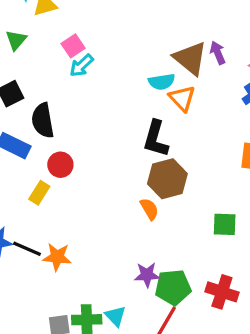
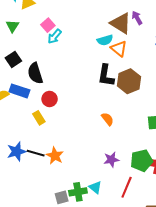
brown hexagon: (167, 179) -> (129, 81), moved
yellow rectangle: (39, 193) -> (39, 118), turned -56
orange star: (57, 257) -> (55, 156), turned 30
green pentagon: (173, 287) -> (142, 160), moved

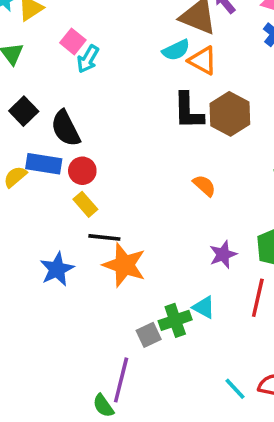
red circle: (50, 99) -> (82, 171), moved
black line: (36, 153) -> (104, 237), moved
orange star: (55, 156) -> (124, 265), size x1.4

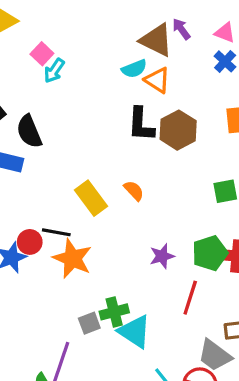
red circle: (82, 171) -> (30, 242), moved
orange semicircle: (204, 186) -> (134, 191), moved
yellow rectangle: (85, 204) -> (91, 198), moved, size x1.5
cyan triangle: (204, 307) -> (135, 332), moved, size x1.6

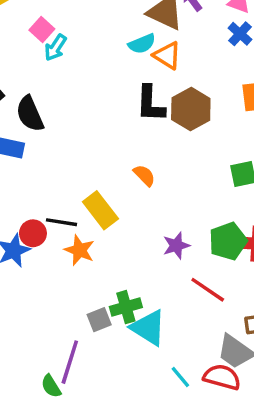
yellow rectangle: (91, 198) -> (100, 210), moved
orange star: (72, 259) -> (79, 250), size x0.7
red line: (190, 298) -> (208, 290), turned -72

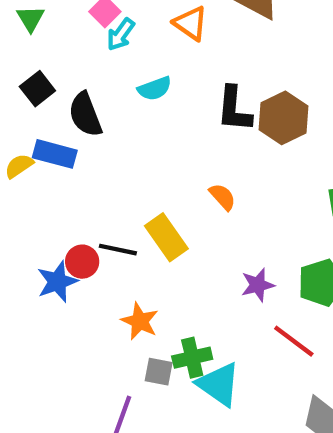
cyan semicircle: (142, 44) -> (155, 89), moved
orange triangle: (167, 55) -> (191, 23), moved
orange star: (79, 250) -> (140, 321), moved
gray square: (99, 320) -> (159, 372), turned 30

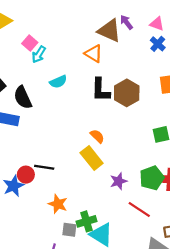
orange triangle: (191, 23) -> (94, 54), moved
yellow rectangle: (166, 237) -> (92, 158), moved

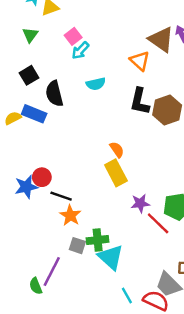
orange semicircle: (97, 136) -> (117, 150), moved
black line: (44, 167) -> (61, 196), moved
red line: (139, 209) -> (158, 223), moved

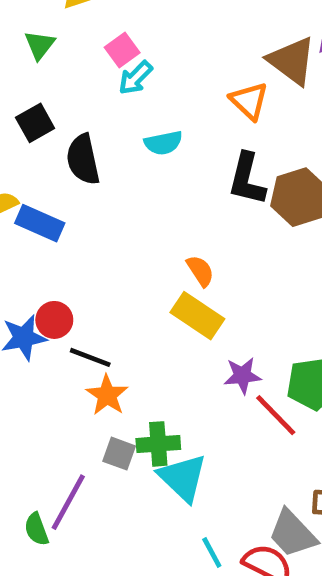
blue rectangle: (34, 114) -> (40, 223), moved
yellow rectangle: (116, 173) -> (197, 316), turned -30

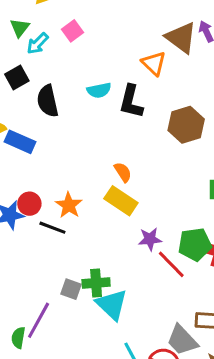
cyan arrow: (135, 78) -> (38, 44), moved
black L-shape: (247, 179) -> (131, 102), moved
orange star: (107, 395) -> (69, 205), moved
green semicircle: (36, 529) -> (18, 338), turned 30

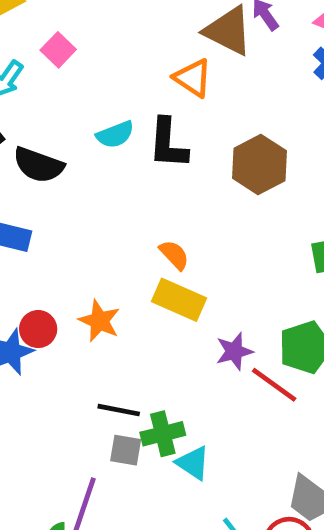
black semicircle: (48, 101) -> (38, 165), turned -48
black line: (52, 228) -> (119, 410), moved
cyan triangle: (112, 305) -> (193, 463), size x0.7

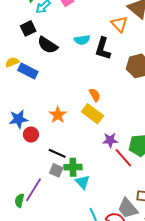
red circle: (38, 329) -> (31, 134), moved

